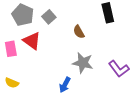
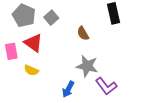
purple L-shape: (119, 69) -> (106, 86), moved
yellow semicircle: (12, 83) -> (31, 70), moved

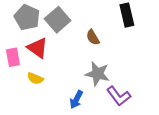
gray square: (51, 18) -> (58, 20), size x1.5

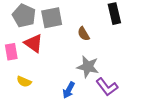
gray square: (58, 20) -> (52, 18), turned 30
yellow semicircle: (35, 78) -> (24, 82), moved

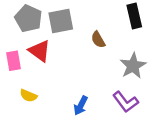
gray star: (88, 67) -> (133, 66), moved, turned 30

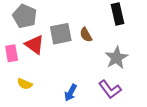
gray square: (61, 21) -> (61, 34), moved

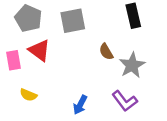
gray square: (61, 34) -> (73, 21), moved
brown semicircle: (86, 35) -> (106, 52), moved

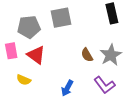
gray pentagon: (28, 18) -> (29, 27), moved, turned -30
red triangle: (39, 50) -> (36, 55), moved
brown semicircle: (106, 52) -> (87, 55), moved

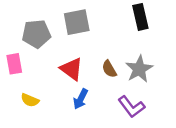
red triangle: (36, 55) -> (71, 69), moved
blue arrow: (67, 88) -> (81, 99), moved

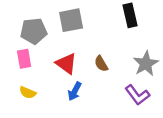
pink rectangle: (14, 64) -> (24, 59), moved
gray star: (139, 69) -> (146, 64), moved
purple L-shape: (131, 107) -> (137, 95), moved

